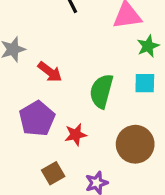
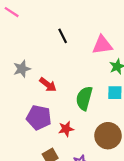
purple pentagon: (37, 118) -> (39, 118), turned -30

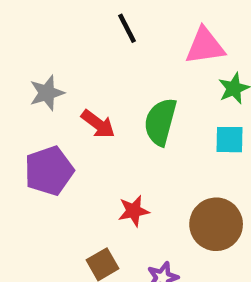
green semicircle: (84, 98) -> (160, 122), moved
purple pentagon: (39, 118) -> (49, 171), moved, turned -30

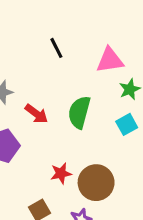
cyan square: (229, 140) -> (127, 124), turned -30
brown circle: (216, 224) -> (96, 183), moved

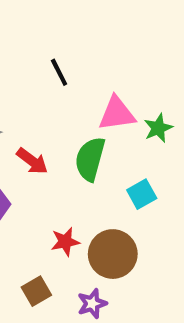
pink triangle: (110, 60) -> (117, 114), moved
cyan square: (127, 124) -> (142, 194), moved

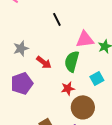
red star: (65, 242) -> (68, 88), moved

